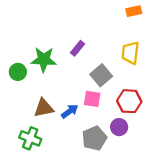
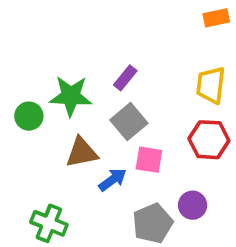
gray square: (101, 75) -> (129, 122), moved
red hexagon: (129, 101) -> (209, 140), moved
brown triangle: (44, 108) -> (82, 152), moved

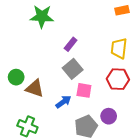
green star: (71, 96) -> (42, 16), moved
green circle: (29, 116) -> (16, 77), moved
brown triangle: (82, 152) -> (35, 88), moved, turned 30

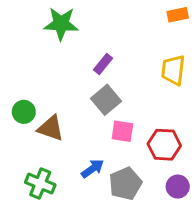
red hexagon: (118, 79) -> (164, 145), moved
blue arrow: (63, 102) -> (93, 169), moved
purple circle: (109, 116) -> (178, 187), moved

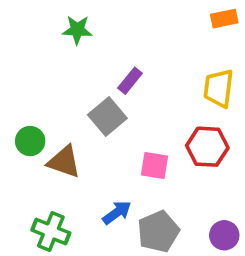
green star: (61, 24) -> (77, 30), size x0.7
gray square: (106, 100) -> (107, 117), moved
red hexagon: (164, 145) -> (207, 147), moved

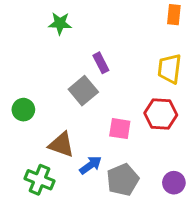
orange rectangle: (224, 19) -> (174, 15), turned -72
purple rectangle: (130, 81) -> (101, 63), turned -66
brown triangle: (64, 162) -> (61, 145), moved

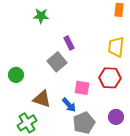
blue arrow: (91, 165) -> (69, 105), moved, turned 84
green cross: (39, 180) -> (27, 123), turned 36
purple circle: (174, 183) -> (116, 117), moved

